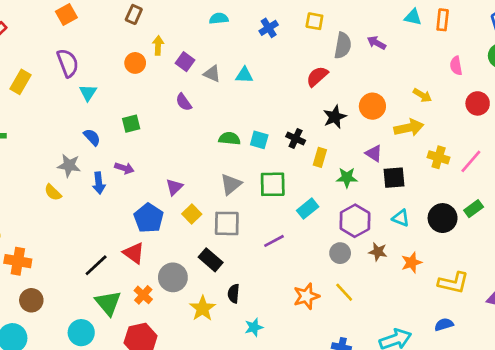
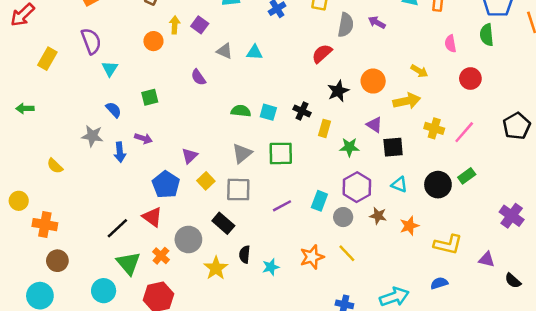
purple square: (185, 62) -> (200, 25), moved
yellow semicircle: (53, 192) -> (55, 166), moved
cyan rectangle: (308, 209) -> (319, 201), moved, turned -30
cyan star: (254, 327) -> (271, 267), moved

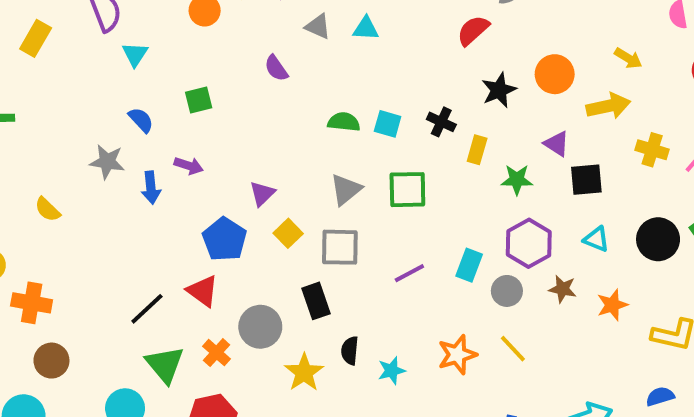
black rectangle: (223, 223) -> (316, 301), turned 30

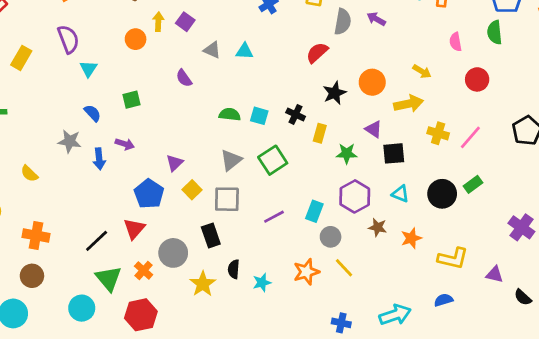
green square: (407, 190) -> (273, 160), turned -32
red triangle: (203, 291) -> (134, 229), turned 35
gray circle: (507, 291) -> (331, 237), moved
orange cross: (32, 303) -> (36, 235), moved

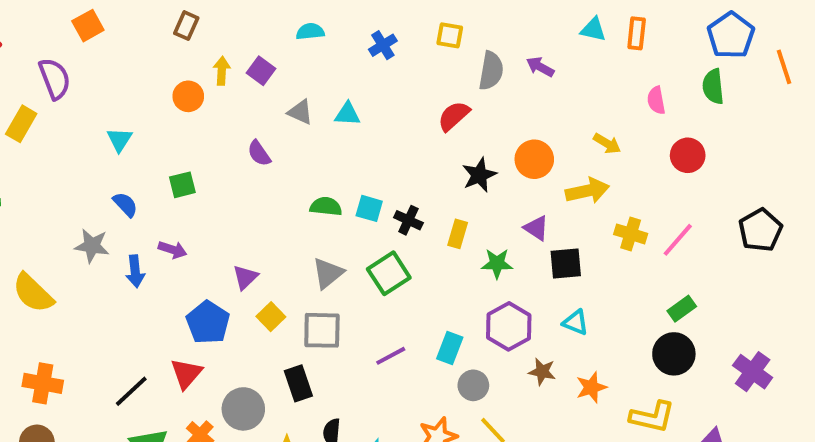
purple semicircle: (68, 39) -> (55, 79), moved
black cross: (296, 114) -> (408, 220), moved
yellow semicircle: (29, 174) -> (33, 293), size x1.6
black circle: (442, 194) -> (674, 354), moved

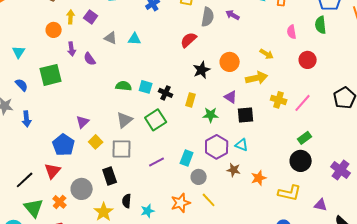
green square: (182, 185) -> (51, 75), size x1.6
purple arrow: (173, 250) -> (72, 49), moved, turned 64
cyan triangle: (576, 322) -> (242, 145), moved

